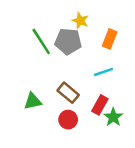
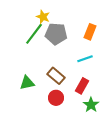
yellow star: (80, 21) -> (43, 17), moved
green line: (41, 41) -> (34, 34), turned 70
green star: (113, 117) -> (91, 105), moved

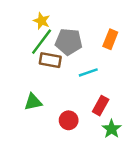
yellow star: (43, 17) -> (42, 21), moved
cyan line: (85, 59) -> (88, 72), moved
brown rectangle: (56, 76) -> (50, 60), moved, turned -30

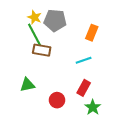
green line: (42, 42) -> (35, 35), turned -65
gray pentagon: (69, 42) -> (55, 20), moved
cyan line: (88, 72) -> (84, 60), moved

